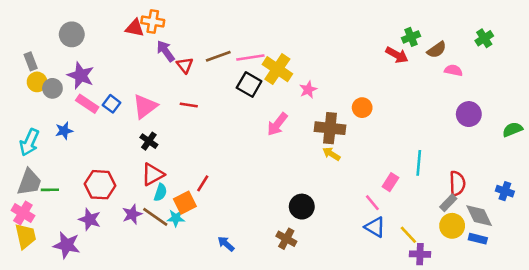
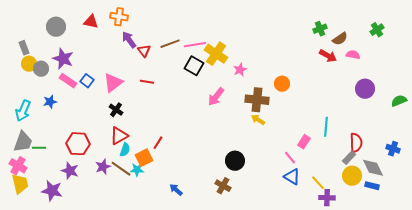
red triangle: (135, 28) -> (91, 22), moved
red arrow: (397, 55) -> (328, 56), moved

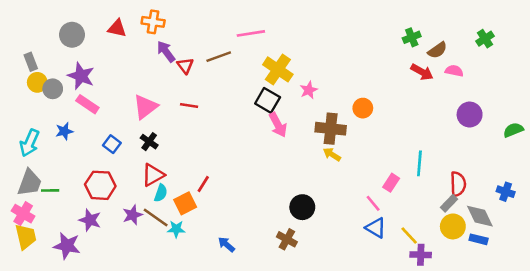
pink line: (195, 45) -> (251, 33), moved
black square: (194, 66) -> (268, 100), moved
blue square: (87, 81) -> (112, 144), moved
pink arrow: (216, 97) -> (278, 125), turned -66
cyan star: (137, 170) -> (176, 229), moved

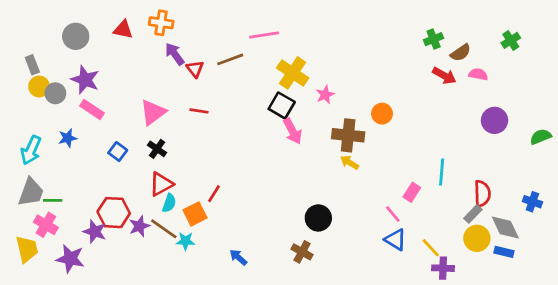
red hexagon: (100, 185) -> (114, 213), moved
pink cross: (23, 214) -> (46, 225), moved

